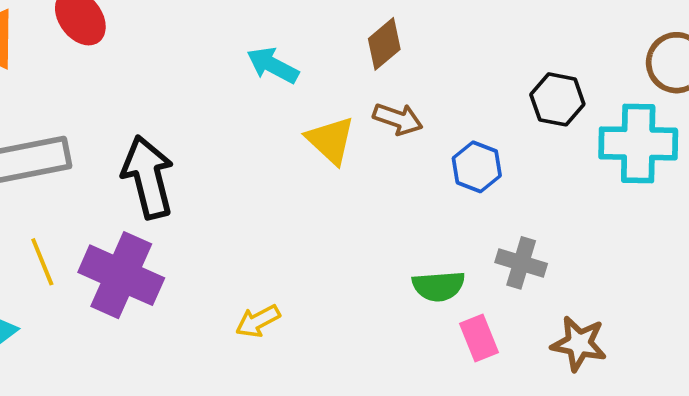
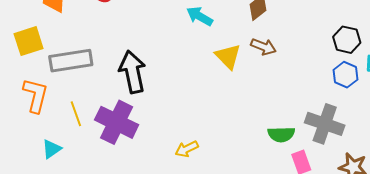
blue hexagon: (477, 167) -> (346, 75), moved
gray cross: (521, 263) -> (325, 124), size x1.5

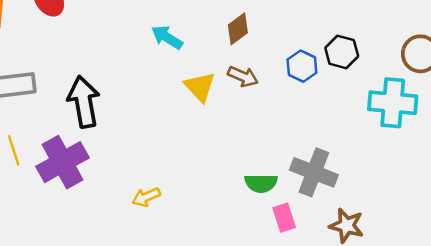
black hexagon: (347, 40) -> (342, 52), moved
blue hexagon: (346, 75) -> (302, 66), moved
purple cross: (117, 122) -> (63, 162), turned 33

